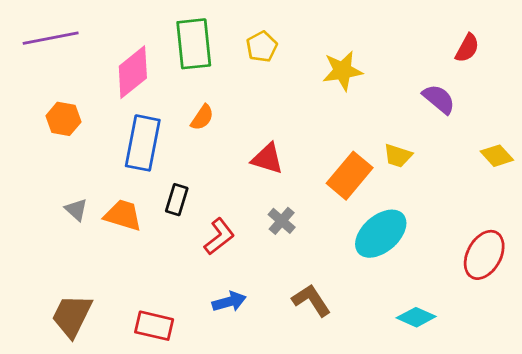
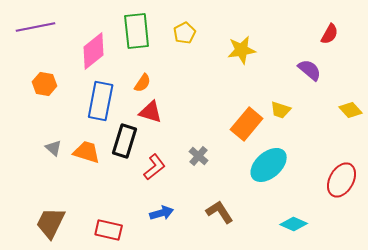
red triangle: (267, 159) -> (151, 112), moved
black rectangle: (177, 200) -> (125, 141), size x1.5

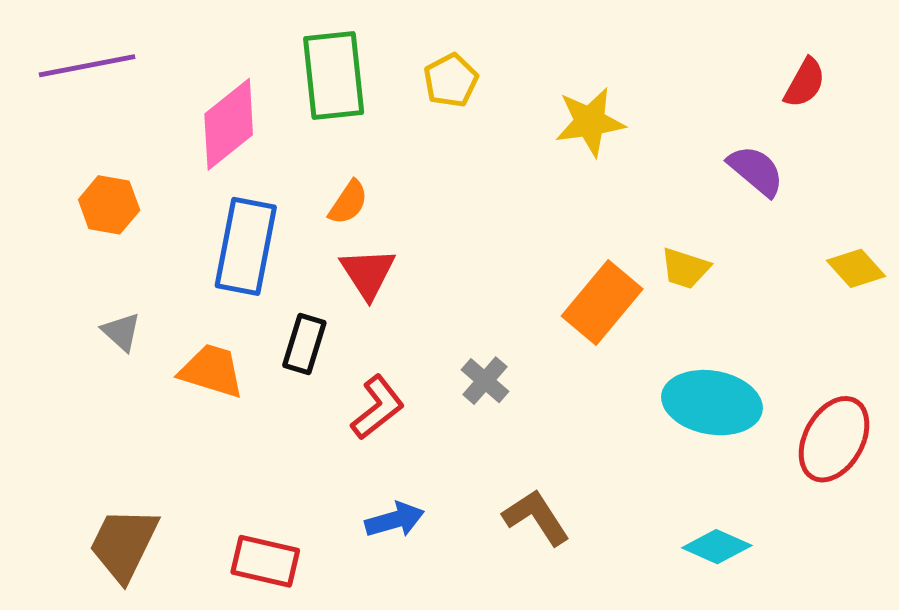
red triangle: (151, 112) -> (368, 273), turned 40
black rectangle: (125, 141) -> (304, 344), size x0.7
gray triangle: (54, 148) -> (121, 332), moved
cyan ellipse: (269, 165) -> (712, 403), moved, turned 51

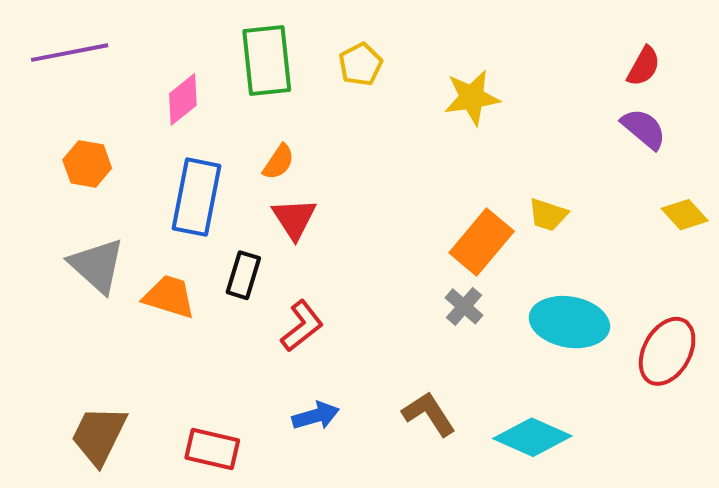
pink diamond: (229, 124) -> (183, 99), size x0.7
purple semicircle: (756, 171) -> (644, 129), moved
gray triangle: (121, 332) -> (97, 265), size x1.8
gray cross: (485, 381) -> (464, 306), moved
cyan diamond: (717, 547) -> (532, 437), moved, size x1.4

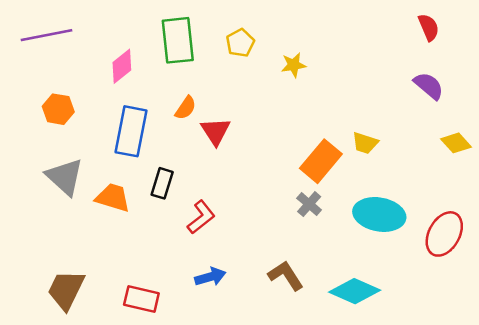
red semicircle: (644, 66) -> (429, 27), moved, turned -52
yellow star: (472, 98) -> (293, 65), moved, size x0.7
red triangle: (294, 219) -> (215, 131), moved

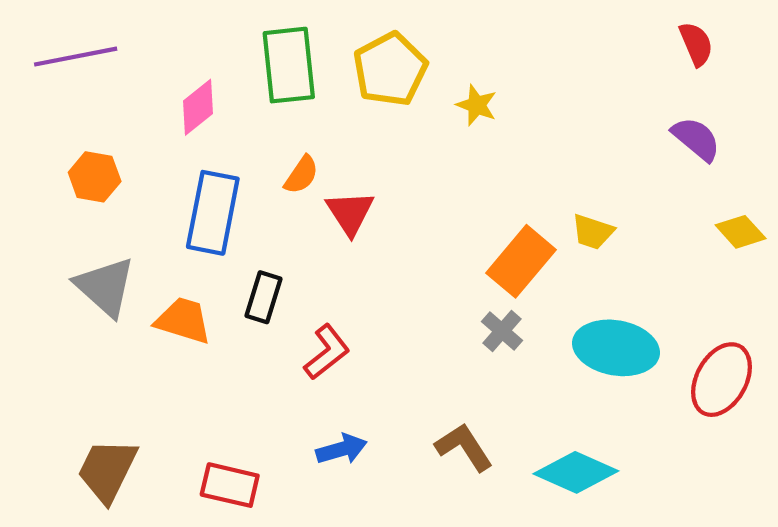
yellow pentagon: (240, 43) -> (390, 69), size x1.6
yellow star: (293, 65) -> (477, 105), turned 30

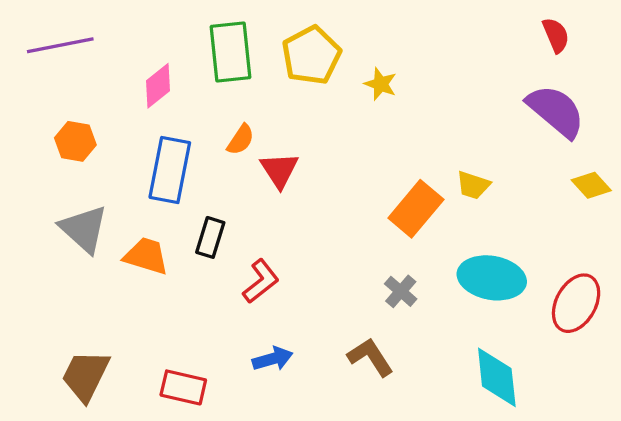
purple semicircle: (696, 139) -> (556, 111), size x1.5
gray cross: (502, 331) -> (401, 291), moved
cyan diamond: (576, 472) -> (497, 377), moved, turned 60

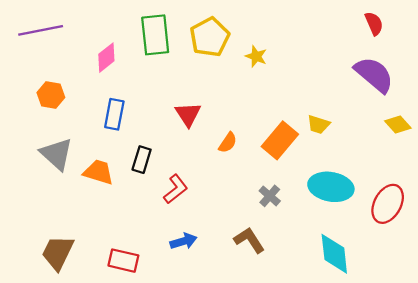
orange semicircle: (241, 140) -> (228, 143), moved
blue rectangle: (170, 170) -> (114, 114), size x0.7

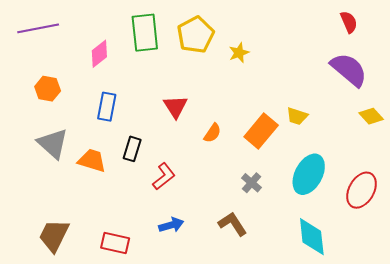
yellow star: (256, 56) -> (239, 53), turned 30
cyan ellipse: (331, 187) -> (309, 174), turned -72

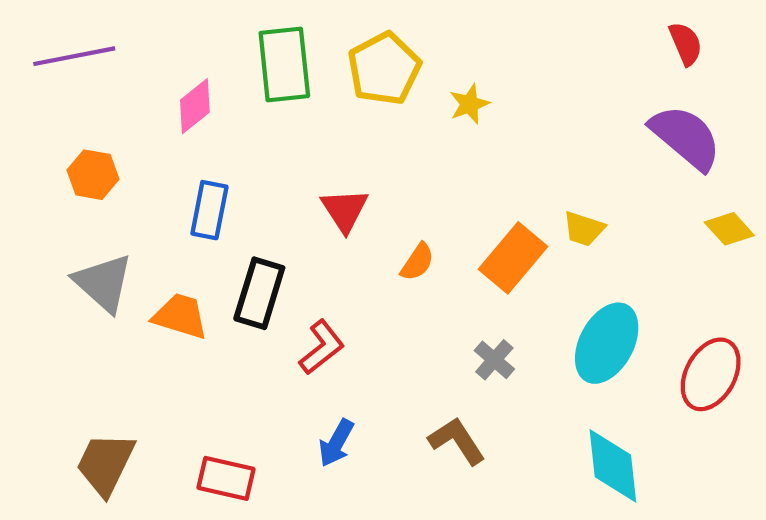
black rectangle: (132, 149) -> (259, 293), size x1.4
blue arrow: (171, 225) -> (336, 443), turned 135

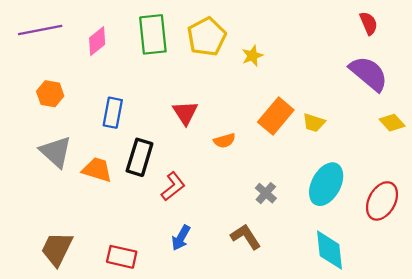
pink diamond: (195, 106) -> (97, 41), moved
orange rectangle: (513, 258) -> (276, 116), moved
orange semicircle: (417, 262) -> (224, 141), turned 40

